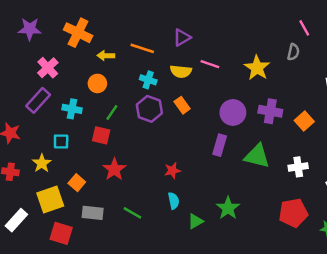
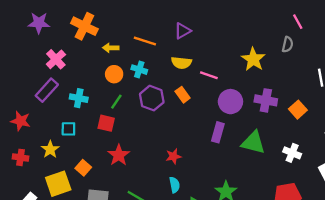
pink line: (210, 64) -> (209, 75), moved
cyan cross: (148, 80) -> (139, 70), moved
orange circle: (97, 83) -> (114, 74), moved
white cross: (298, 167) -> (292, 153), turned 30

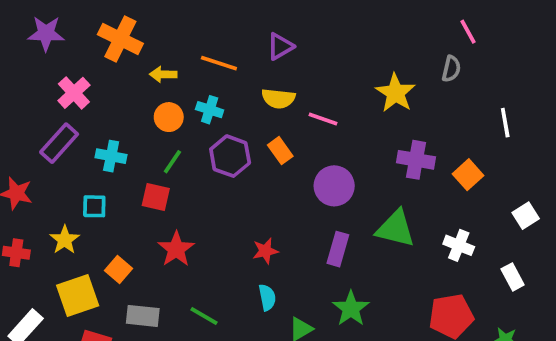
purple circle: (230, 102) -> (334, 186), moved
purple rectangle: (218, 132) -> (338, 249), moved

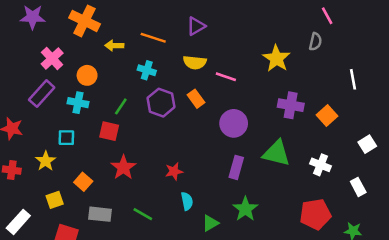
orange circle: (169, 117) -> (87, 75), moved
red star: (265, 251) -> (174, 171), moved
yellow square: (78, 296) -> (55, 200), size x0.6

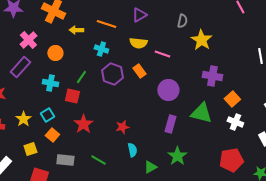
gray semicircle: (315, 42) -> (182, 21), moved
cyan cross: (78, 103) -> (50, 83), moved
orange square: (327, 116) -> (232, 99), moved
cyan square: (66, 138) -> (47, 115), moved, turned -32

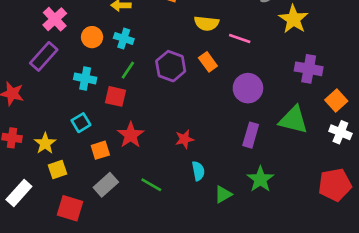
cyan cross: (101, 49) -> (124, 38), moved
yellow star: (23, 119) -> (45, 143), moved
orange square: (52, 135) -> (100, 150), moved, turned 32
gray rectangle: (65, 160) -> (106, 185), turned -48

